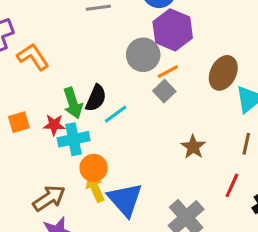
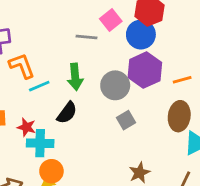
orange line: (168, 72) -> (182, 80), moved
brown ellipse: (223, 73) -> (179, 116), turned -32
green arrow: (73, 103) -> (75, 77), moved
cyan line: (116, 114) -> (39, 86), moved

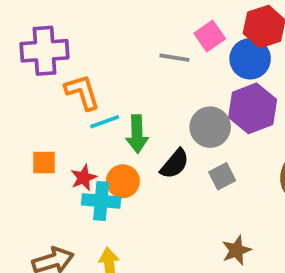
green arrow: (75, 77) -> (137, 134), moved
black semicircle: (67, 113) -> (175, 164), moved
red star: (26, 127) -> (84, 178), turned 30
orange circle: (51, 171) -> (123, 181), moved

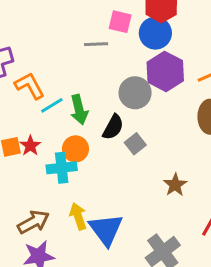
pink square: (210, 36) -> (120, 22), turned -30
gray square: (222, 176) -> (135, 144), moved
red star: (84, 178) -> (30, 146), moved

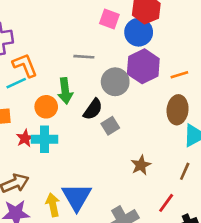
gray line: (96, 44) -> (84, 57), moved
cyan line: (52, 105) -> (16, 83), moved
red star: (30, 146) -> (25, 138), moved
orange circle: (75, 149) -> (46, 107), moved
yellow arrow: (78, 216) -> (53, 205), moved

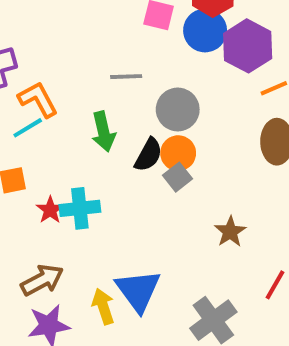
purple hexagon: (143, 66) -> (248, 46), moved
orange circle: (46, 107) -> (178, 153), moved

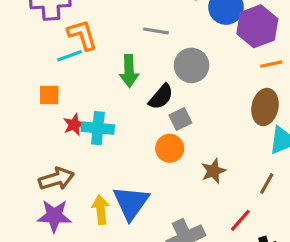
orange circle: (178, 153) -> (170, 148), moved

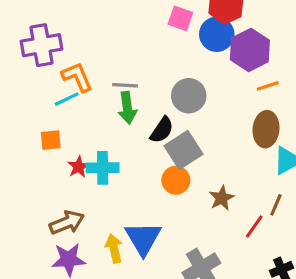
gray line: (156, 31) -> (125, 85), moved
gray square: (180, 119) -> (183, 150), size x1.6
red line: (240, 220) -> (254, 227), moved

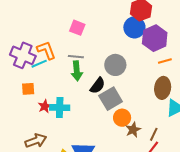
pink square: (180, 18) -> (77, 28), moved
purple cross: (42, 45) -> (23, 55), moved, turned 30
orange circle: (176, 180) -> (122, 118), moved
brown line: (276, 205) -> (154, 134), moved

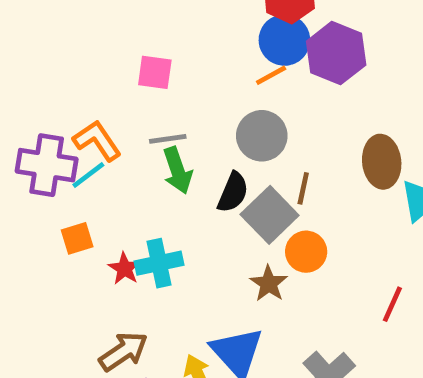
orange line: (165, 61) -> (271, 75), moved
brown star: (133, 130) -> (269, 284), moved
brown line: (154, 134) -> (303, 188), moved

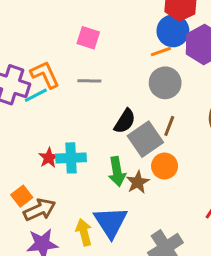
gray circle: (262, 136) -> (165, 83), moved
green arrow: (177, 170) -> (117, 172), moved
orange square: (77, 238) -> (22, 196), moved, turned -30

